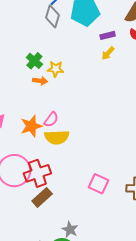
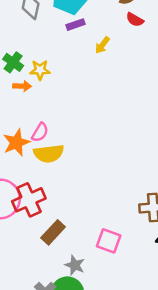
purple rectangle: (108, 35) -> (75, 25), moved
pink square: (99, 184) -> (109, 241), moved
brown rectangle: (42, 197) -> (53, 232), moved

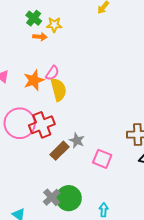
yellow semicircle: (49, 154) -> (58, 90), turned -100
gray star: (75, 265) -> (77, 140), moved

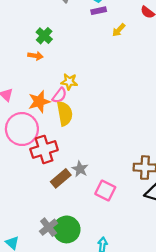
yellow star: (54, 25) -> (69, 82), moved
orange arrow: (40, 37) -> (35, 56), moved
pink circle: (20, 123) -> (22, 129), moved

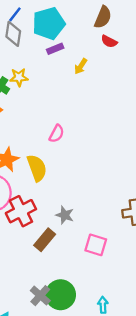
yellow star: (69, 82) -> (19, 77), moved
pink semicircle: (59, 95) -> (57, 134), moved
gray star: (80, 169) -> (65, 215), moved

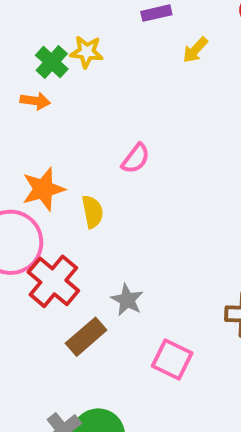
yellow semicircle: (37, 168) -> (92, 212), size x0.7
red cross: (21, 211) -> (53, 281), turned -32

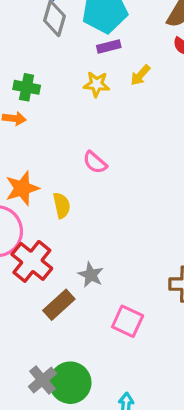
yellow star: (87, 52) -> (97, 84), moved
green cross: (52, 62) -> (27, 87), turned -30
pink semicircle: (136, 158) -> (95, 162), turned 95

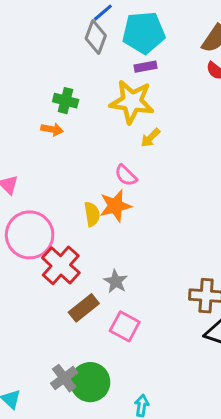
yellow arrow: (140, 75) -> (150, 138), moved
yellow star: (97, 84) -> (132, 102), size x1.8
orange star: (22, 188) -> (115, 206), moved
pink square: (128, 321) -> (125, 326), moved

